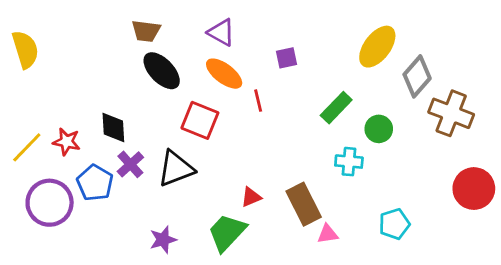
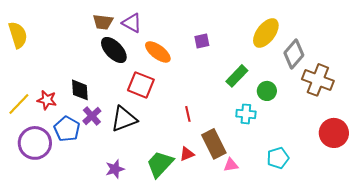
purple triangle: (221, 32) -> (132, 23), moved
red line: (258, 101) -> (188, 114), moved
red triangle: (251, 197) -> (187, 154), moved

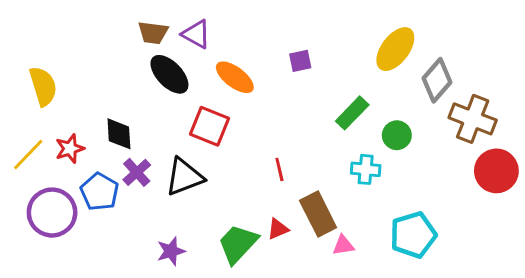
yellow semicircle: (18, 35) -> (43, 86), moved
red star: (47, 100) -> (70, 149), turned -30
red circle: (334, 133) -> (496, 171), moved
cyan pentagon: (278, 158) -> (413, 235), size x1.4

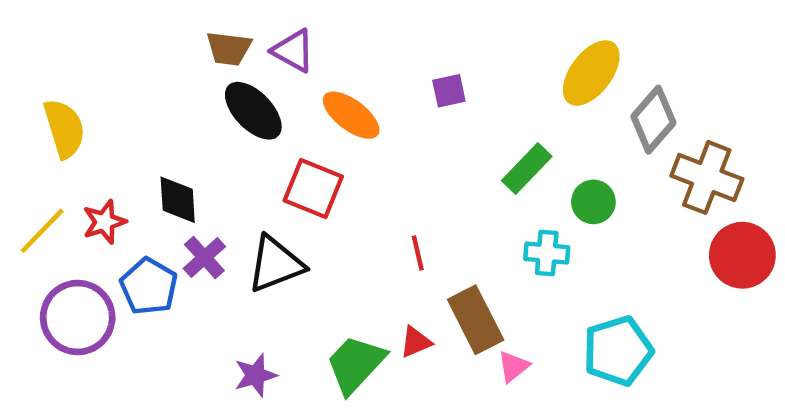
pink triangle: (343, 245) -> (513, 366), turned -30

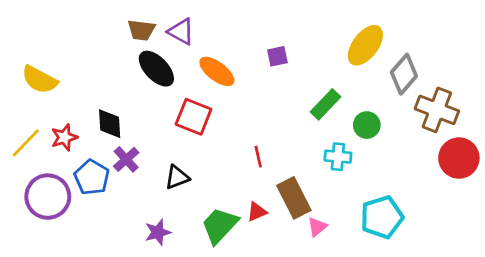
yellow semicircle: (64, 129) -> (40, 80), turned 135
black triangle: (276, 264) -> (177, 177), moved, size x0.7

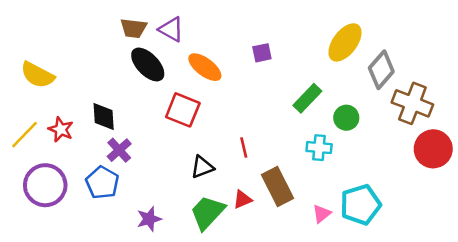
red star: (64, 137) -> (61, 129), turned -30
blue pentagon: (92, 177) -> (102, 183), moved
black triangle: (177, 177) -> (202, 167), moved
pink triangle: (317, 227) -> (322, 214), moved

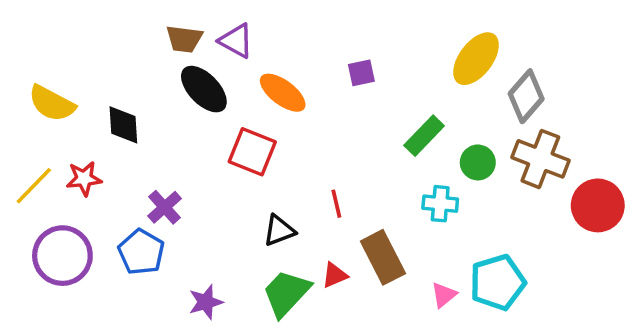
brown cross: (412, 103) -> (540, 159), moved
black diamond: (104, 116) -> (123, 125), moved
red star: (61, 129) -> (84, 179), turned -30

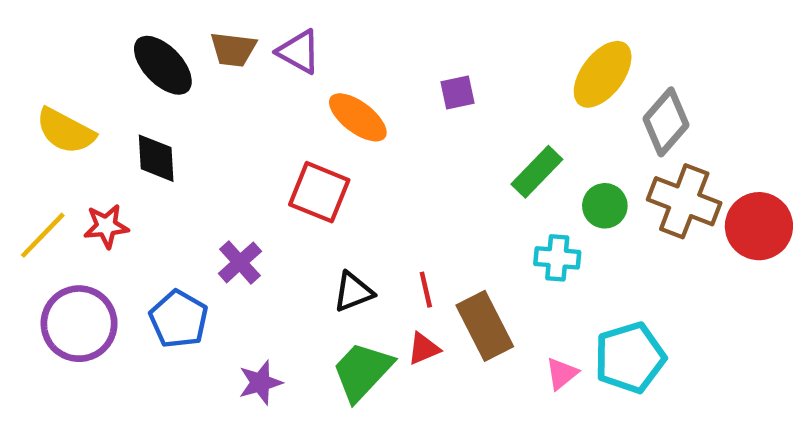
black ellipse: (204, 89) -> (163, 65), moved
red line: (336, 204) -> (426, 290), moved
red circle: (598, 205) -> (759, 226), moved
purple cross: (165, 207) -> (240, 262), moved

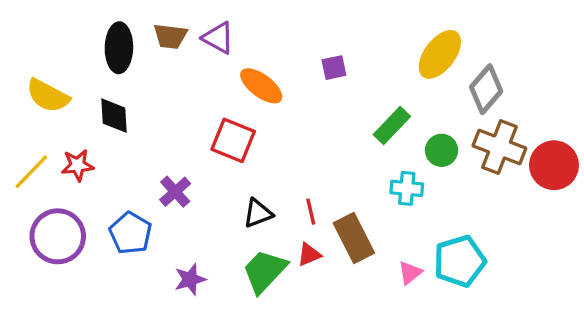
black ellipse: (163, 65) -> (119, 48), turned 45

